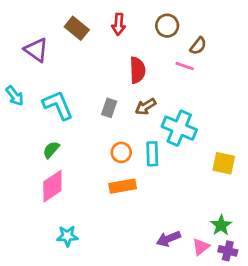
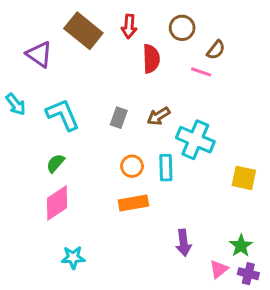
brown rectangle: (77, 28) -> (83, 31), size x1.4
red semicircle: (137, 70) -> (151, 59), moved
purple arrow: (168, 239) -> (184, 243), moved, turned -75

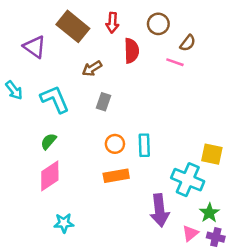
brown arrow: (159, 116) -> (92, 69), moved
cyan cross: (195, 140) -> (188, 180), moved
purple arrow: (184, 243) -> (160, 210), size x1.4

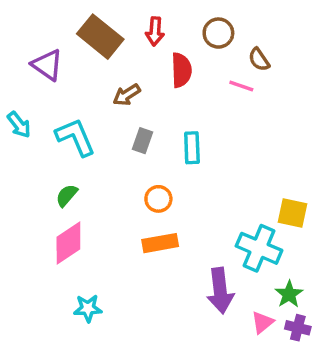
brown semicircle: (188, 43) -> (259, 60), turned 108
cyan rectangle: (144, 145) -> (192, 148), moved

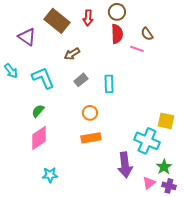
brown circle: (218, 33) -> (117, 12), moved
red semicircle: (181, 70) -> (117, 34), moved
gray rectangle: (143, 141) -> (81, 80), turned 32

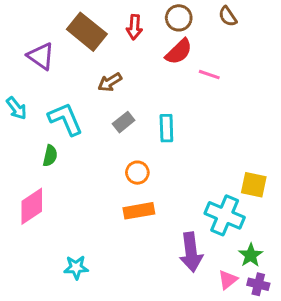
red semicircle: (117, 34) -> (179, 52), turned 48
brown semicircle: (147, 34) -> (228, 16), moved
green semicircle: (38, 111) -> (50, 156), moved, turned 152
pink diamond: (39, 138) -> (32, 206), moved

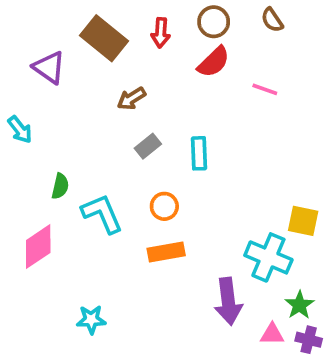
pink line: (209, 75) -> (265, 89), moved
cyan L-shape: (65, 119) -> (102, 214), moved
pink triangle: (228, 280) -> (272, 334), turned 40

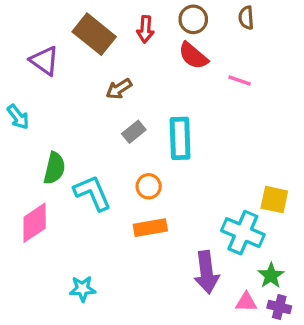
brown semicircle: (272, 20) -> (246, 18), turned 30
red semicircle: (214, 62) -> (193, 56), turned 84
cyan rectangle: (199, 153) -> (180, 138), size x1.4
green semicircle: (60, 186) -> (54, 168), size x1.4

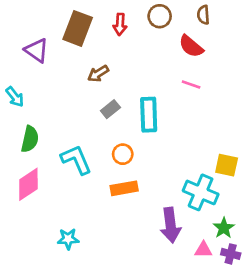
brown rectangle: (94, 34) -> (78, 28), turned 72
red semicircle: (193, 56) -> (191, 46), moved
pink line: (240, 81) -> (191, 85), moved
green semicircle: (54, 168) -> (30, 139), moved

